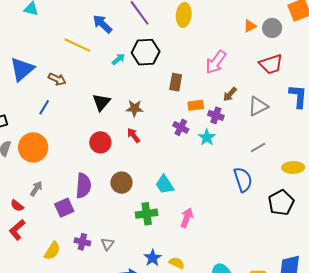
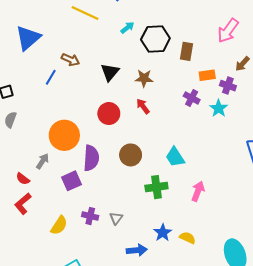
black hexagon: (146, 52) -> (155, 39), moved
brown arrow: (57, 79) -> (70, 60), moved
orange circle: (33, 147) -> (64, 135), moved

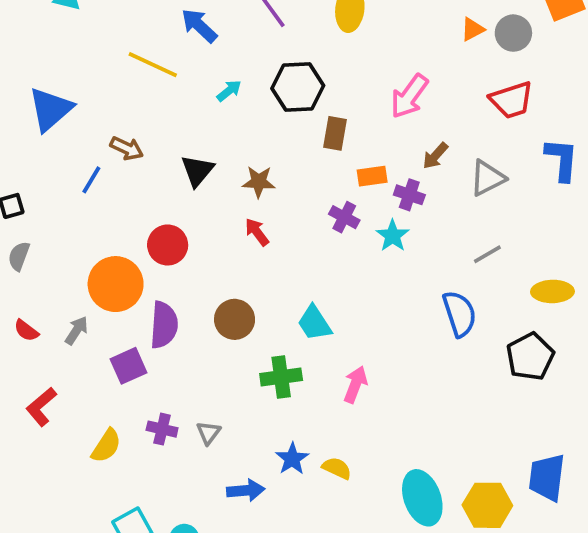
black hexagon: (155, 39) -> (298, 87), moved
red circle: (109, 114) -> (168, 245), moved
red semicircle: (23, 179) -> (26, 331), moved

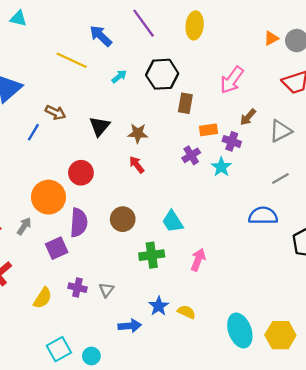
purple cross: (344, 217) -> (191, 155), turned 30
blue semicircle: (460, 314) -> (263, 216), turned -72

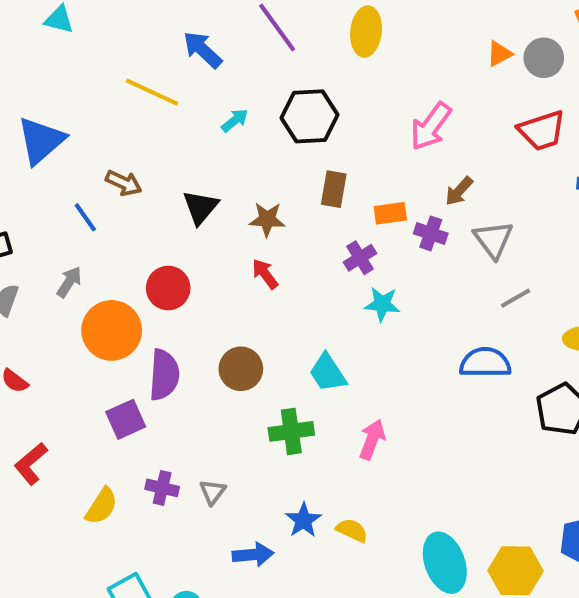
brown rectangle: (185, 103) -> (334, 189), moved
gray triangle: (280, 131) -> (493, 240), moved, turned -40
blue line: (33, 132) -> (85, 217), turned -66
cyan star: (221, 167) -> (382, 304), moved, turned -30
gray arrow: (24, 226) -> (69, 282), moved

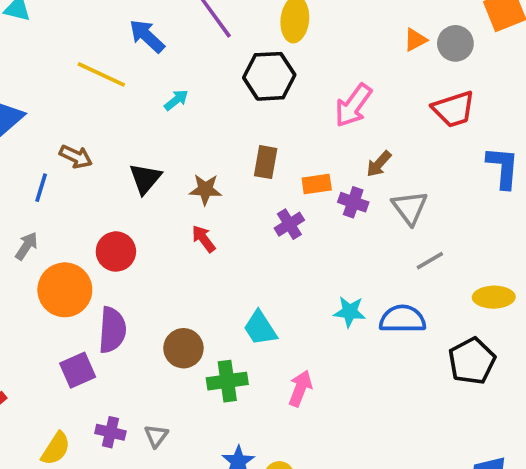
black hexagon: (310, 116) -> (269, 76), moved
blue line: (85, 217) -> (41, 188), turned 52
cyan star: (382, 304) -> (350, 312), moved
brown circle: (241, 369) -> (183, 348), moved

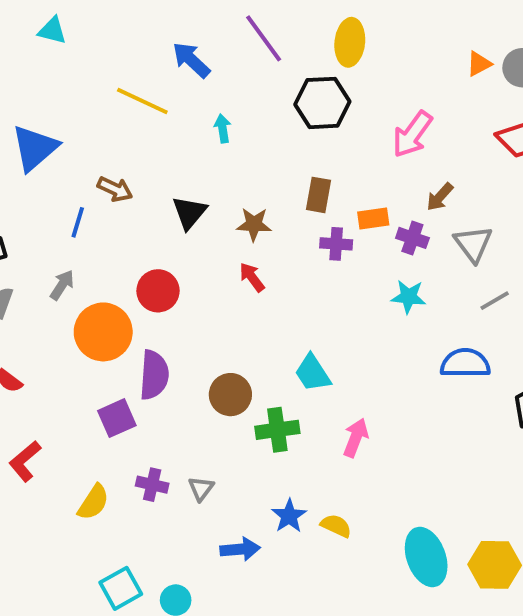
cyan arrow: (176, 100) -> (223, 128), turned -60
purple cross: (289, 224) -> (336, 244), moved, turned 36
cyan star: (350, 312) -> (408, 297), moved

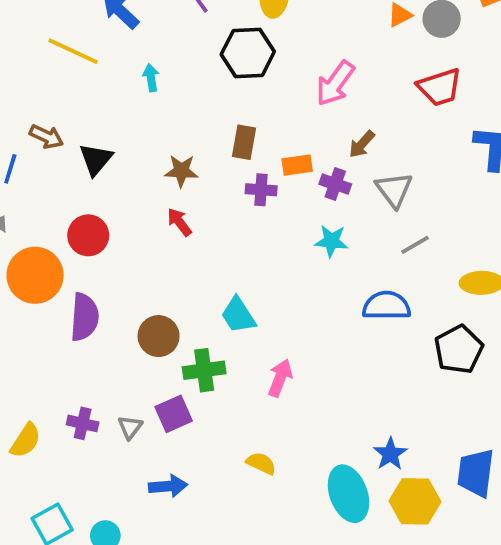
black triangle: (189, 213) -> (96, 159), moved
purple square: (117, 418) -> (174, 414), moved
blue star: (289, 516) -> (390, 454), moved

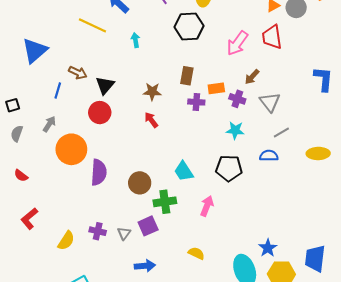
red trapezoid: (440, 87) -> (272, 37), moved, turned 100
red circle: (88, 235) -> (100, 113), moved
blue semicircle: (386, 306) -> (269, 156), moved, size x0.7
black pentagon: (459, 349) -> (229, 168), moved, turned 30

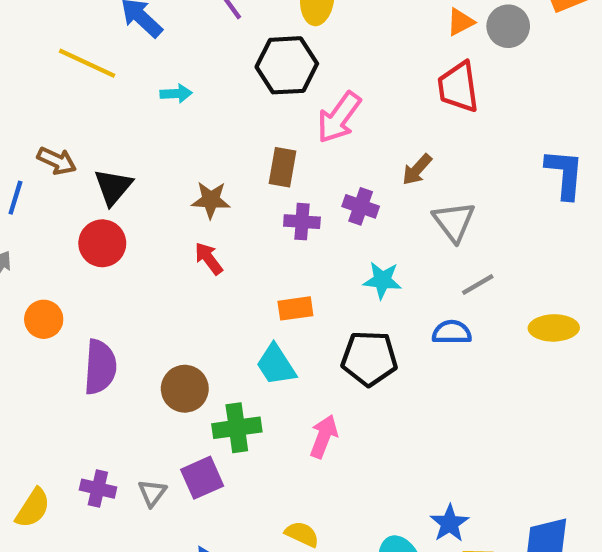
cyan arrow: (135, 40) -> (176, 94), turned 96
pink arrow: (237, 43) -> (339, 117), moved
orange rectangle: (216, 88) -> (295, 308), moved
purple cross: (237, 99) -> (361, 206), moved
orange circle: (71, 149) -> (44, 319), size x0.6

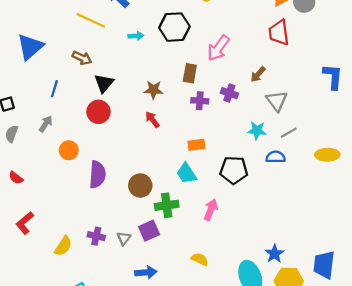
black hexagon: (287, 65) -> (174, 27), moved
brown arrow: (57, 161) -> (82, 58), moved
cyan star: (382, 280) -> (257, 130), moved

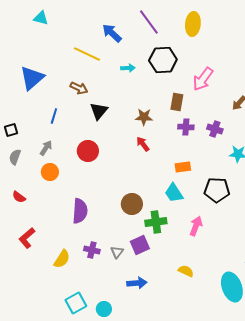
purple cross: (229, 93) -> (215, 129), moved
red circle: (98, 112) -> (88, 151), moved
orange circle: (69, 150) -> (50, 172), moved
purple semicircle: (97, 174) -> (80, 211), moved

